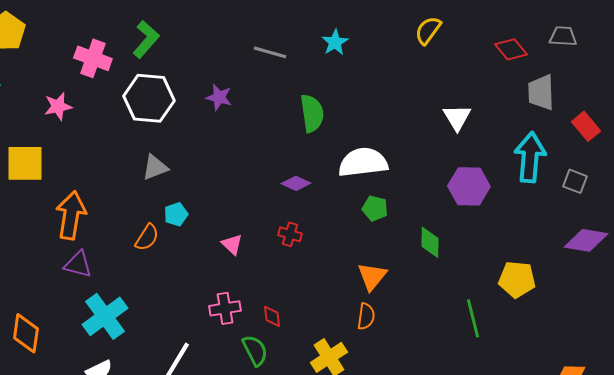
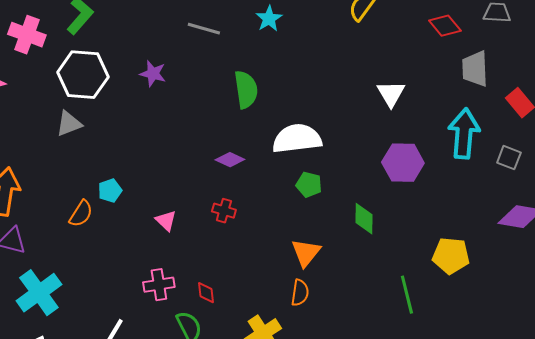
gray triangle: (155, 167) -> (69, 124), moved

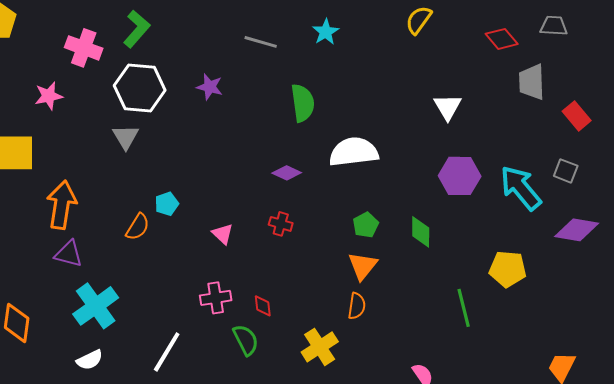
gray triangle: (69, 124) -> (126, 137), turned -40
cyan arrow: (464, 134) -> (521, 188), moved, turned -45
green pentagon: (309, 185) -> (366, 225), moved, turned 30

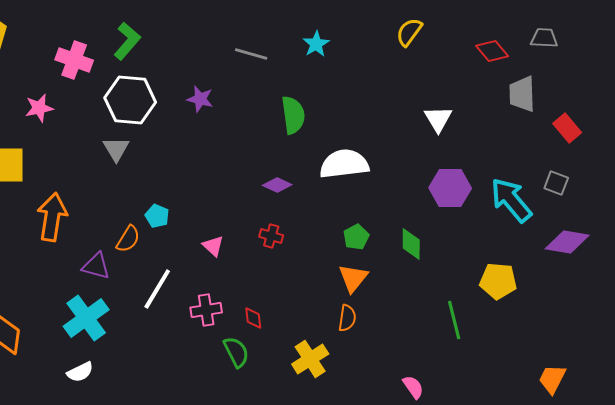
cyan pentagon: (167, 204) -> (157, 216), turned -30
purple triangle: (69, 254) -> (96, 266), moved
white line: (167, 352) -> (157, 289), moved

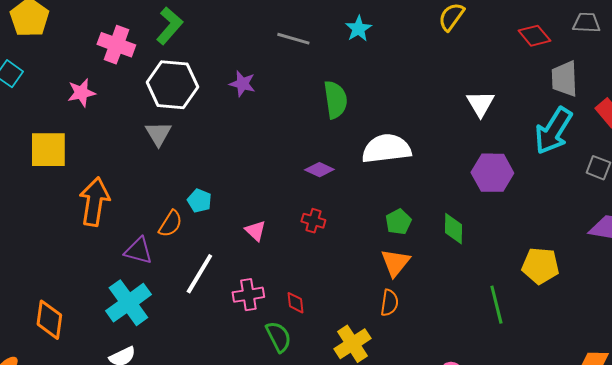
cyan arrow: (511, 200) -> (553, 131), moved, turned -108

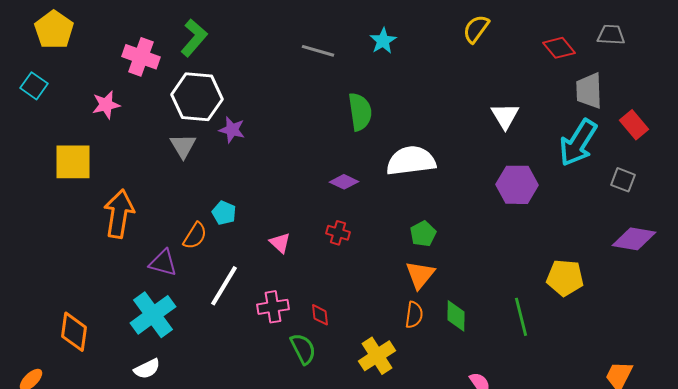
purple star: (242, 84) -> (232, 130), moved
green diamond: (453, 229) -> (456, 316), moved

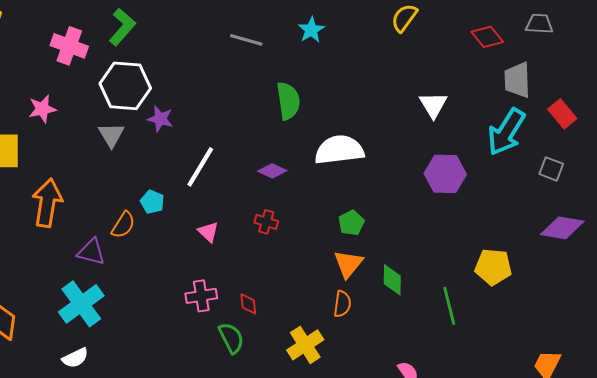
pink star: (106, 105) -> (42, 109), moved
white line: (224, 286) -> (200, 167), moved
green diamond: (456, 316) -> (392, 280), moved

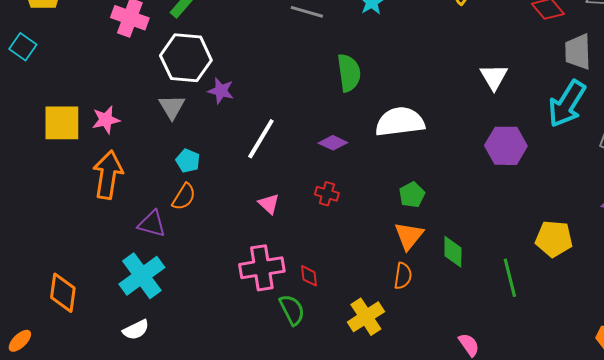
pink star: (42, 109) -> (106, 120), moved
cyan pentagon: (152, 202) -> (188, 161), moved
pink cross: (201, 296) -> (262, 268), size x1.4

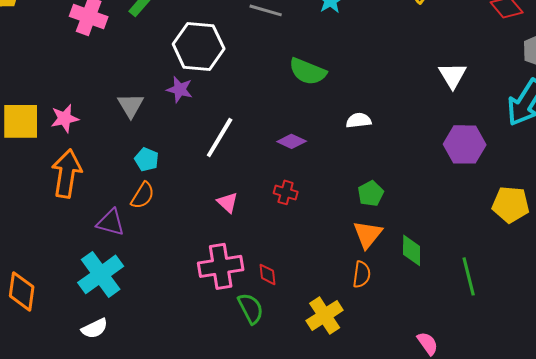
white hexagon: (186, 58) -> (199, 46), moved
green semicircle: (349, 73) -> (308, 71), turned 120
white semicircle: (400, 122) -> (359, 120), size x0.5
yellow pentagon: (554, 239) -> (511, 204), moved

